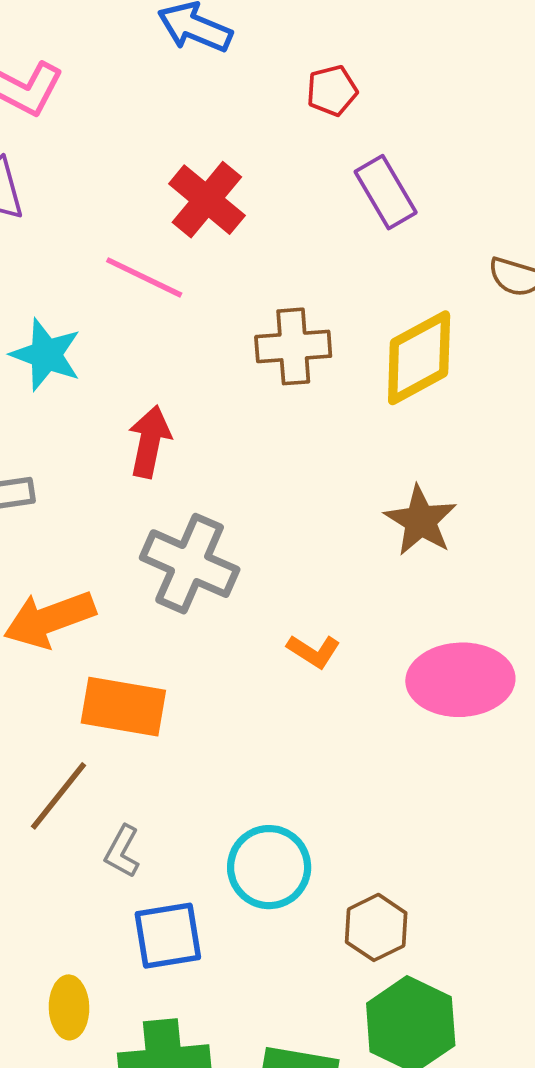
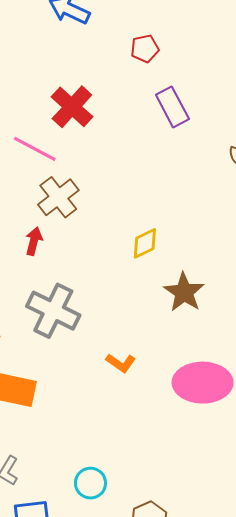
brown cross: (293, 346) -> (58, 197), moved, turned -36
yellow diamond: (419, 358) -> (145, 243), moved, size x0.6
red arrow: (150, 442) -> (34, 241), size x0.7
cyan circle: (269, 867) -> (90, 483), size x0.7

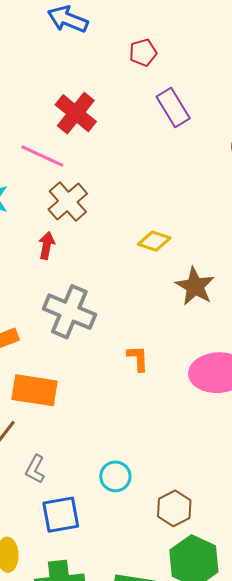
yellow diamond: (145, 243) -> (154, 241), turned 48
orange L-shape: (121, 363) -> (138, 358), turned -124

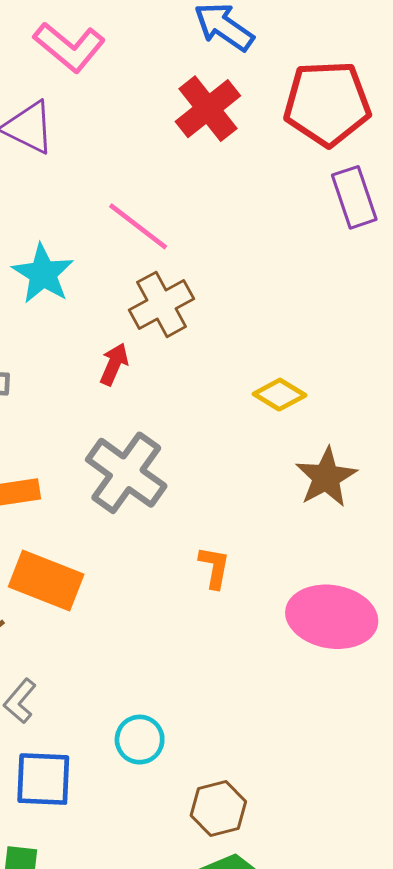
red pentagon: (143, 53) -> (327, 103), size x2.0
red cross: (76, 113) -> (208, 109), moved

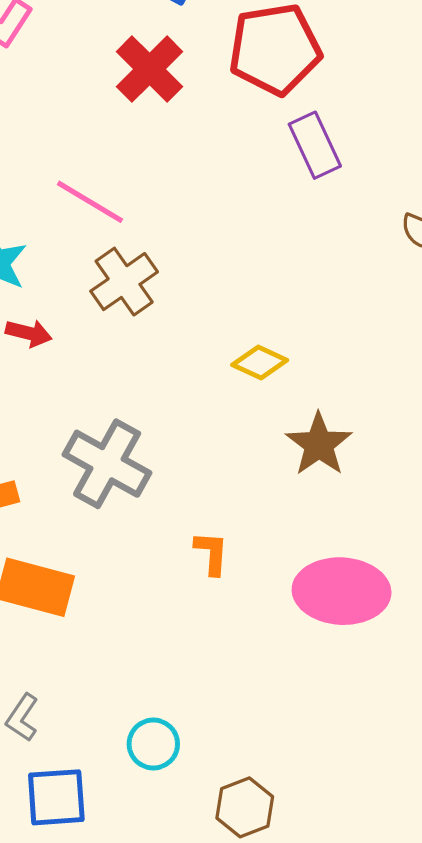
red arrow: (114, 364) -> (29, 333), moved, turned 87

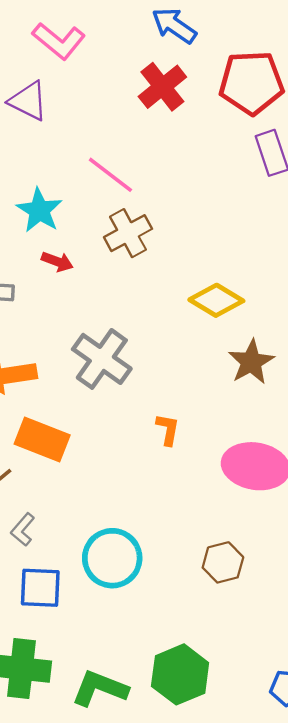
yellow diamond: (260, 363) -> (216, 300), size x1.4
cyan circle: (153, 744) -> (112, 558), size x1.6
brown hexagon: (245, 807) -> (223, 562), moved

